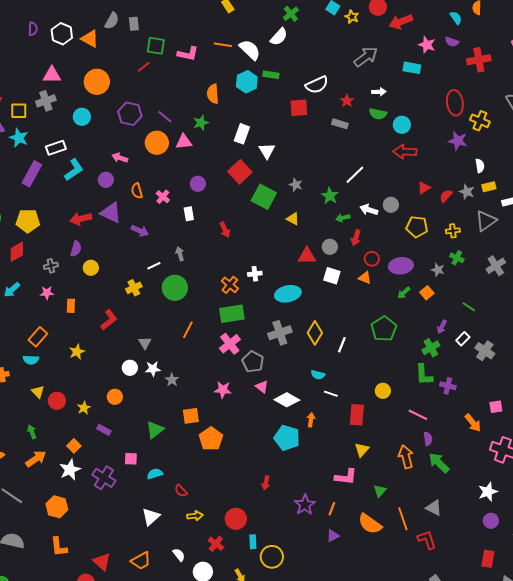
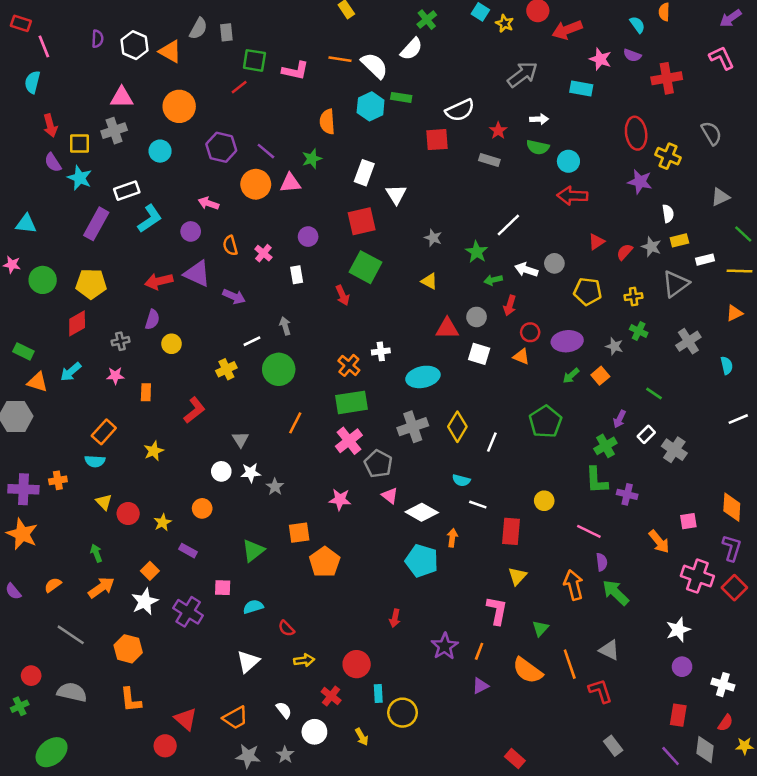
red square: (240, 172) -> (362, 221), turned 30
green square: (264, 197) -> (366, 267), moved
pink L-shape: (346, 477) -> (497, 611), turned -85

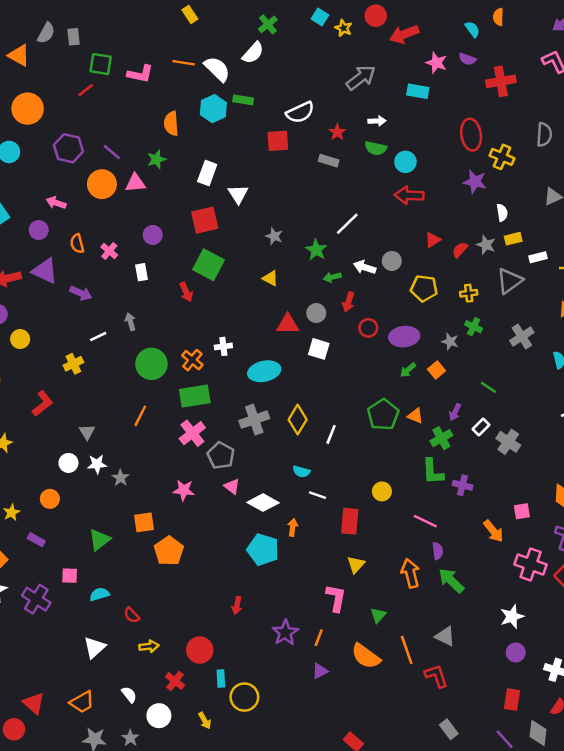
gray semicircle: (711, 133) -> (544, 135), turned 35
orange triangle: (521, 357) -> (415, 416), moved
green circle: (279, 369) -> (151, 364), moved

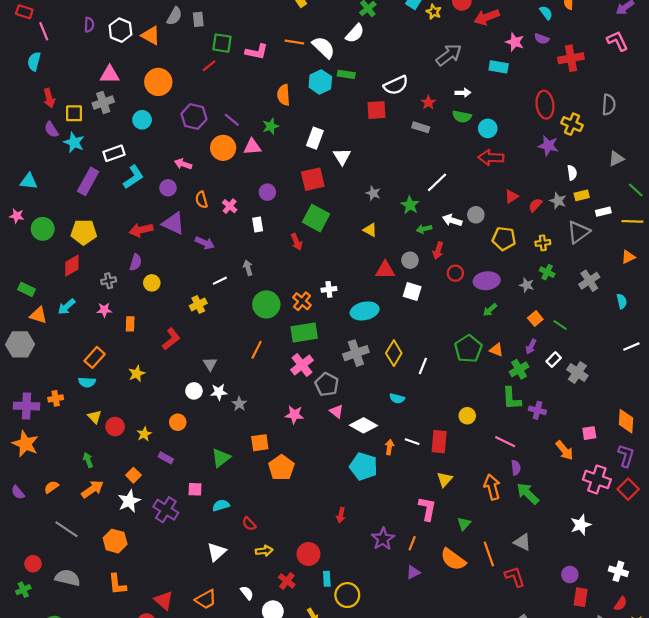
orange square: (436, 370) -> (535, 319), moved
white line: (317, 495) -> (412, 442), moved
purple circle: (516, 652) -> (570, 575), moved

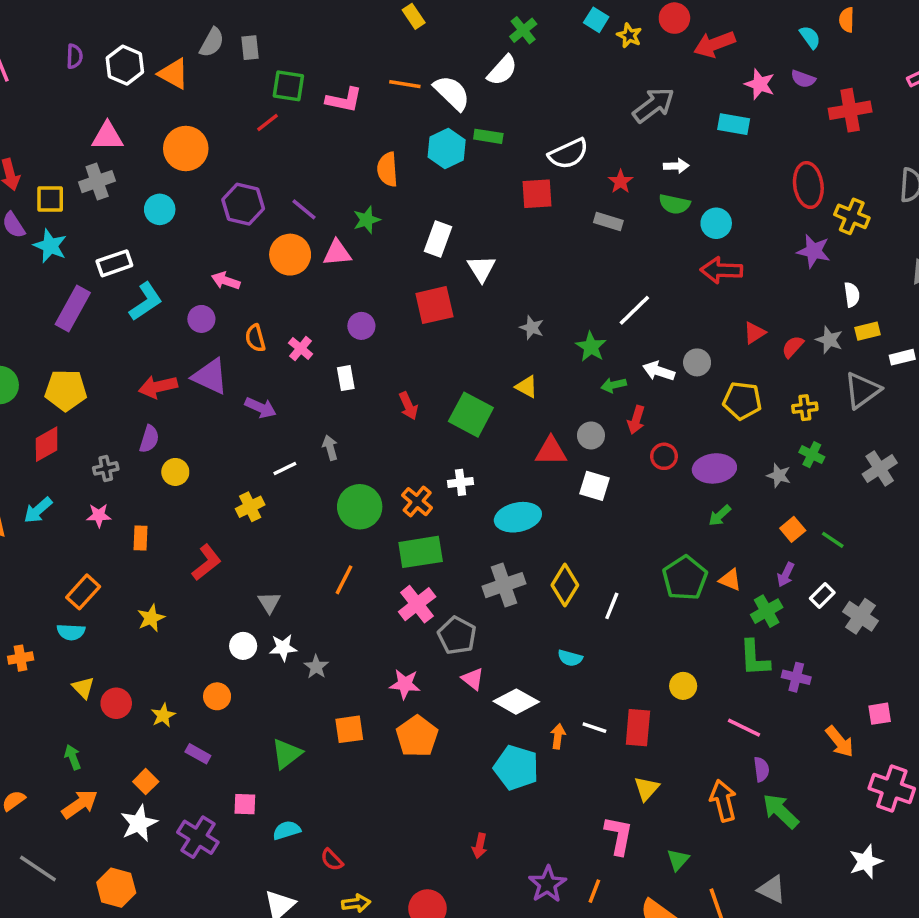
green square: (316, 218) -> (471, 415), moved
orange pentagon: (281, 468) -> (417, 736), moved

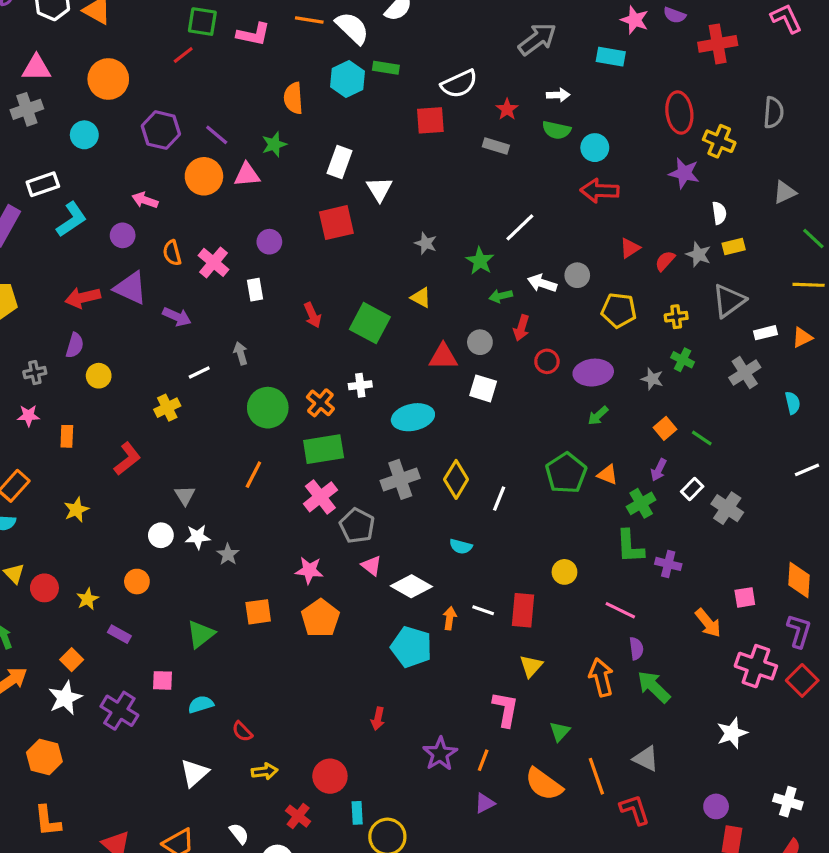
pink cross: (301, 348) -> (214, 262), size x1.4
white rectangle: (902, 357) -> (765, 333), moved

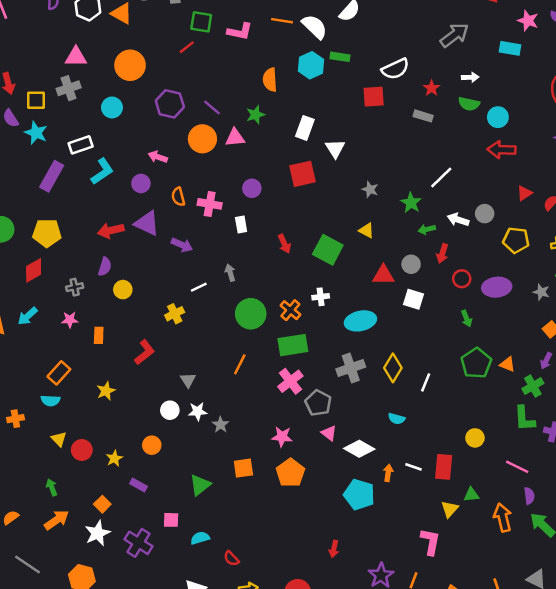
pink cross: (214, 262) -> (210, 204), turned -30
green arrow: (598, 416) -> (467, 319), moved, turned -70
green triangle: (560, 731) -> (471, 495), moved, turned 42

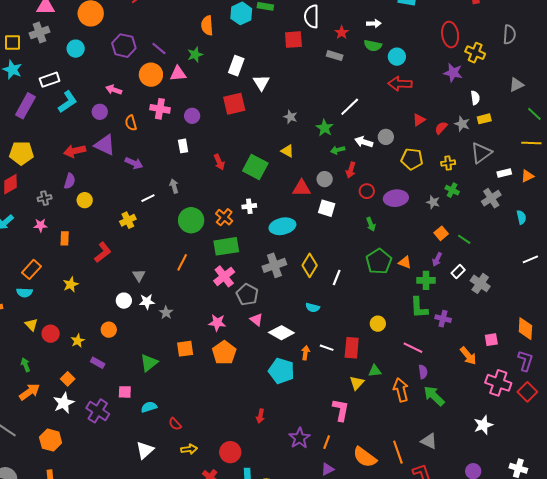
white semicircle: (395, 69) -> (312, 16), turned 115
pink cross: (210, 204) -> (160, 109), moved
green cross: (533, 386) -> (426, 280), turned 30

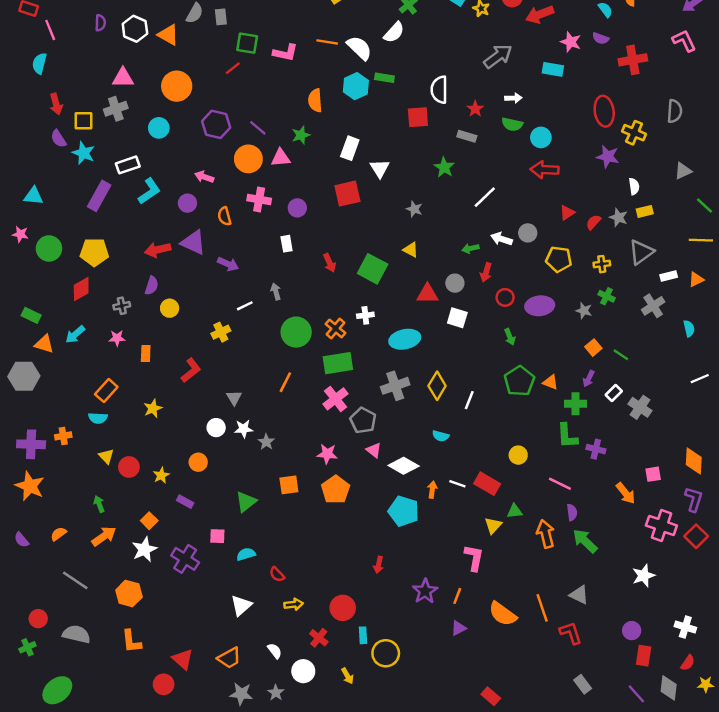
green star: (325, 128) -> (444, 167), moved
red rectangle: (352, 348) -> (487, 484), turned -65

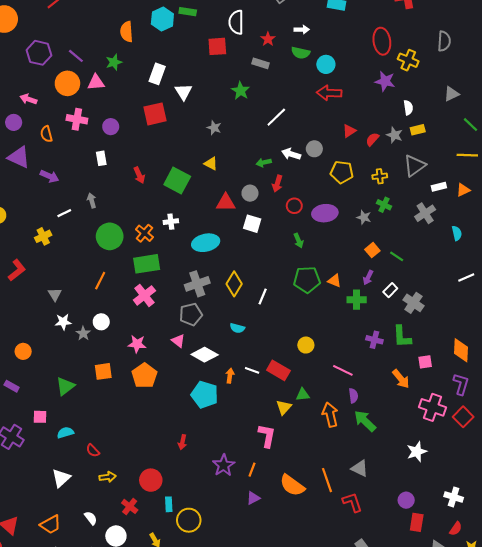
green pentagon: (519, 381) -> (307, 280), turned 30
gray pentagon: (363, 420) -> (191, 314), moved, turned 30
white circle: (216, 428) -> (101, 322), moved
green L-shape: (567, 436) -> (402, 337), moved

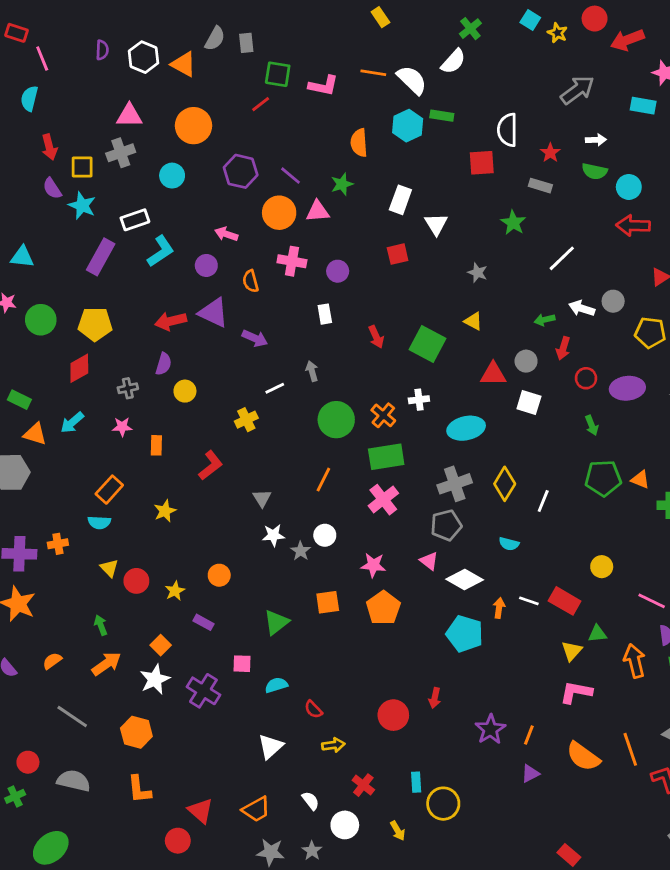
red square: (155, 114) -> (398, 254), size x0.7
pink L-shape: (267, 436) -> (576, 692), moved, turned -90
red circle: (151, 480) -> (393, 715), moved

